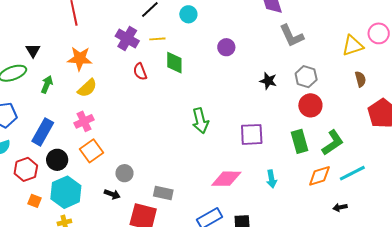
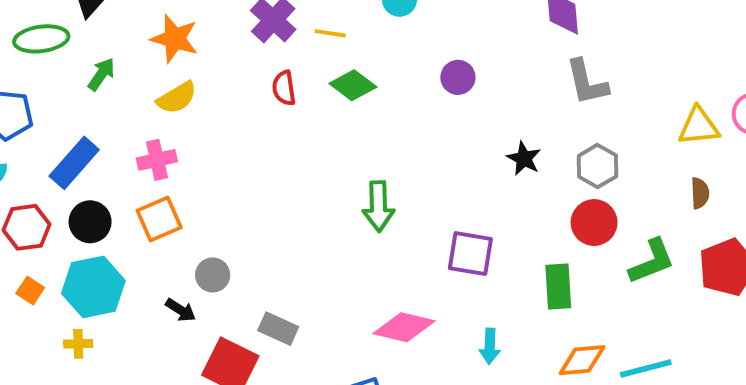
green diamond: (174, 63) -> (353, 85), turned -65
green L-shape: (333, 143) -> (652, 261), moved

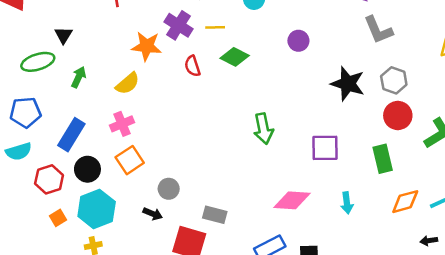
orange star: (175, 39) -> (147, 46), moved
black star: (524, 158) -> (348, 84), size x1.6
orange square: (30, 291) -> (58, 218), turned 35

